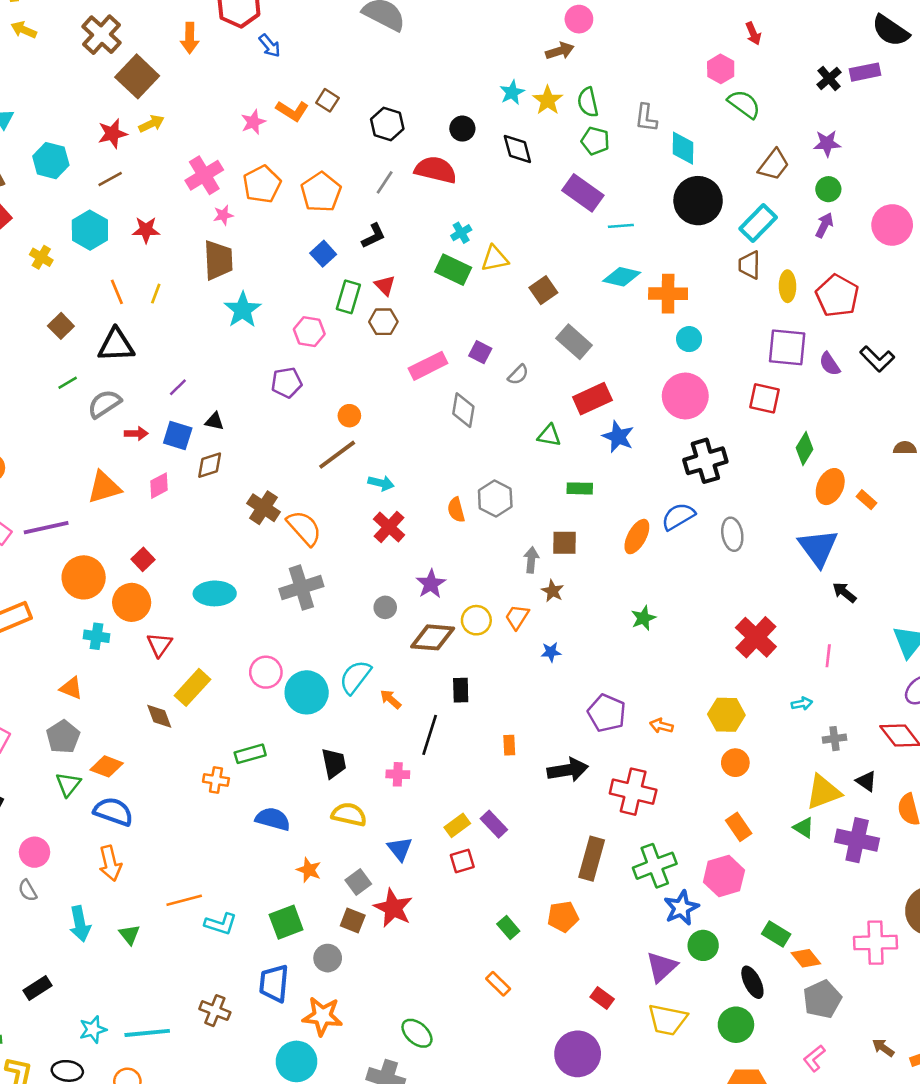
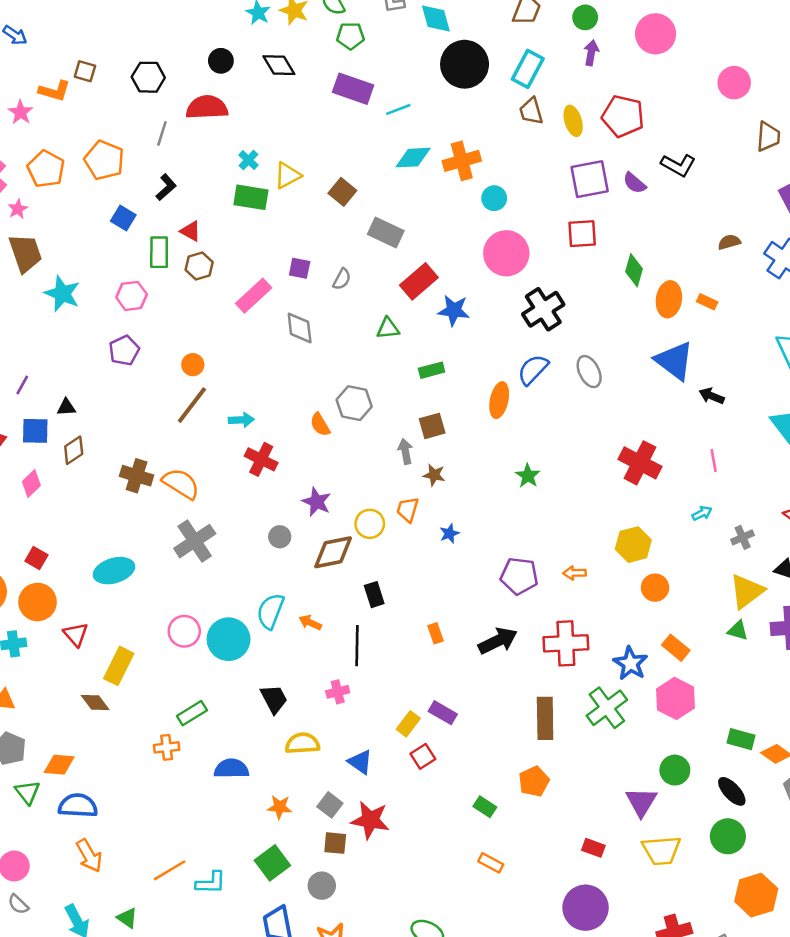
blue star: (681, 908) -> (630, 663), moved

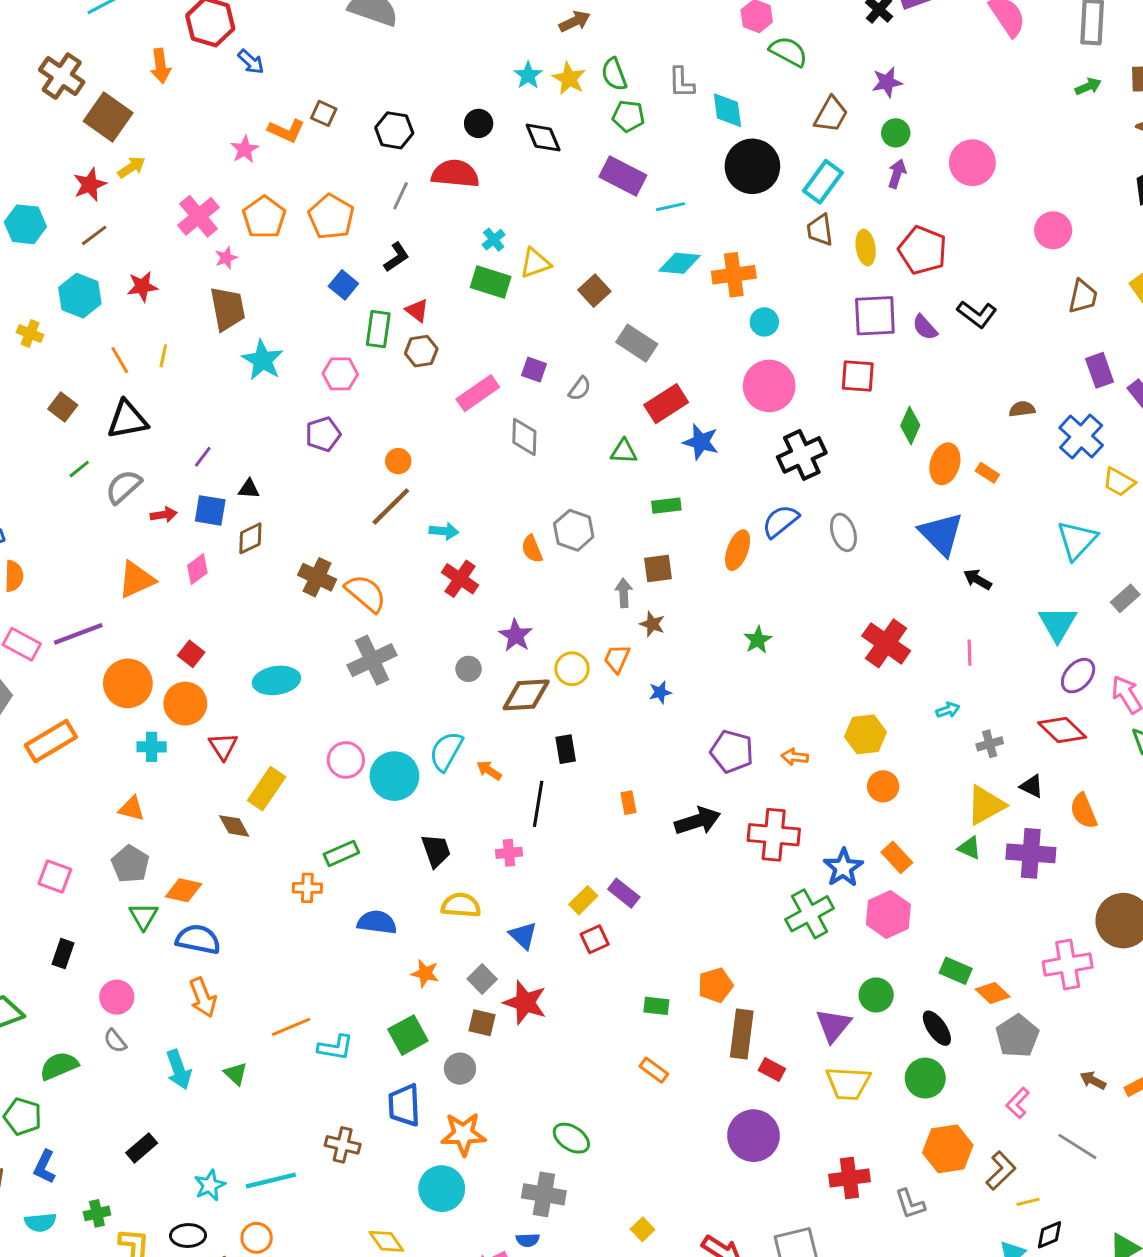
brown rectangle: (545, 718) -> (742, 1034), moved
green rectangle: (485, 807) -> (656, 1006), turned -35

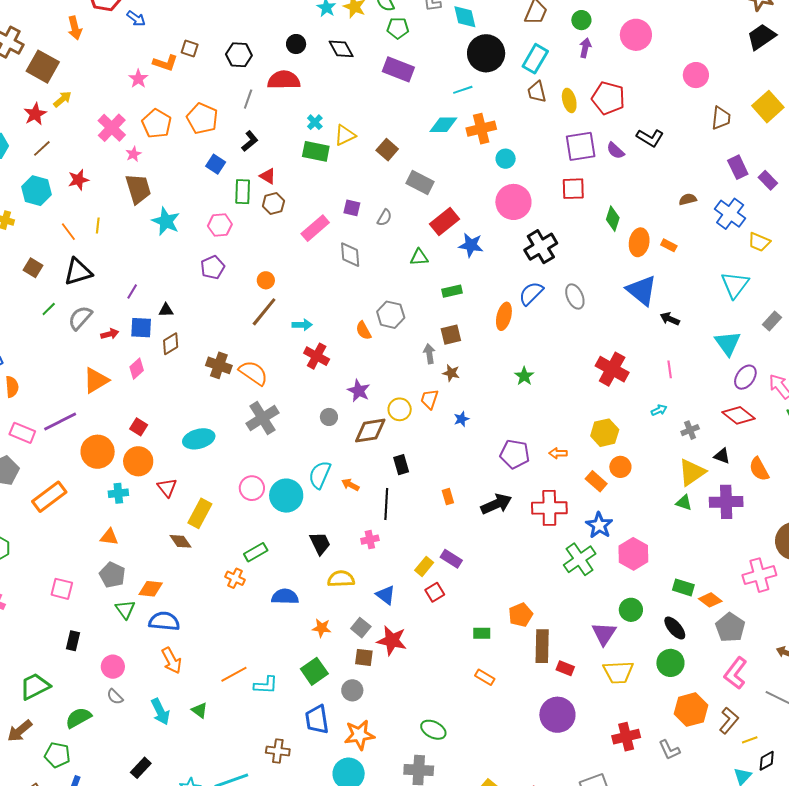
cyan line: (671, 207) -> (463, 90), moved
orange rectangle: (897, 857) -> (596, 481), moved
orange cross: (307, 888) -> (235, 578), turned 30
pink L-shape: (1018, 1103) -> (735, 673), size x1.5

